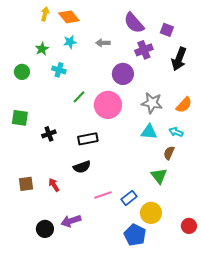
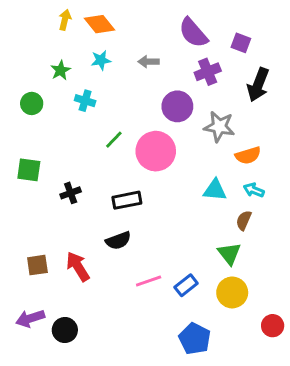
gray star: (152, 103) -> (219, 127), moved
orange semicircle: (184, 105) -> (248, 155), moved, turned 30
red arrow: (54, 185) -> (78, 267), size x1.5
yellow circle: (151, 213) -> (232, 292), moved
purple arrow: (71, 221) -> (30, 318), moved

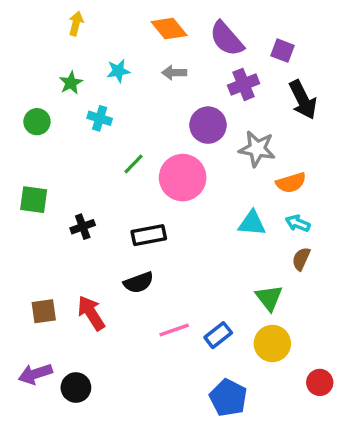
orange diamond: (99, 24) -> (169, 29), moved
black arrow: (258, 85) -> (303, 100), turned -48
brown semicircle: (244, 220) -> (301, 259), moved

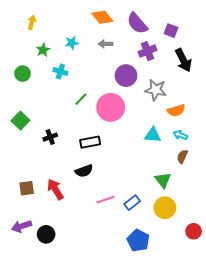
yellow arrow: (76, 23) -> (32, 22), moved
green square: (34, 200) -> (20, 121), turned 36

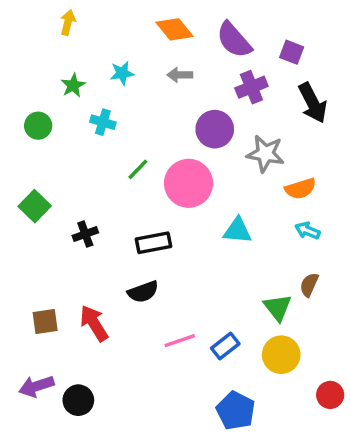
yellow arrow: (32, 22) -> (68, 22), moved
cyan triangle: (153, 135) -> (237, 231), moved
brown semicircle: (182, 157) -> (309, 285), moved

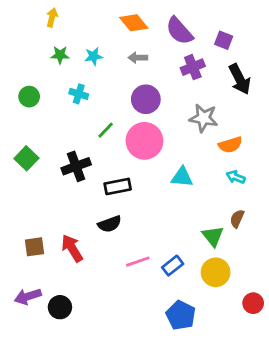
green star: (73, 85) -> (60, 55), moved, turned 30
purple circle: (215, 129) -> (146, 99), moved
black cross: (85, 234) -> (76, 166), moved, size x1.5

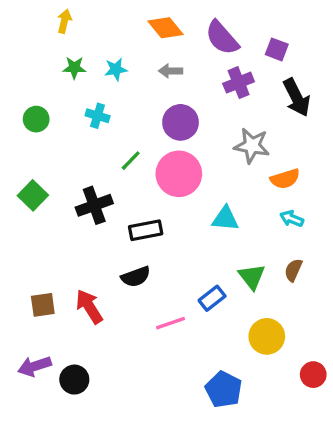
green triangle: (213, 236) -> (252, 277), moved
blue rectangle: (173, 266) -> (212, 298), moved

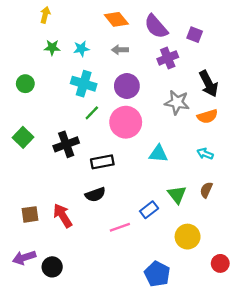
black arrow: (297, 97) -> (209, 84), moved
cyan cross: (98, 116) -> (84, 84), moved, size x1.5
orange semicircle: (285, 179) -> (207, 116), moved

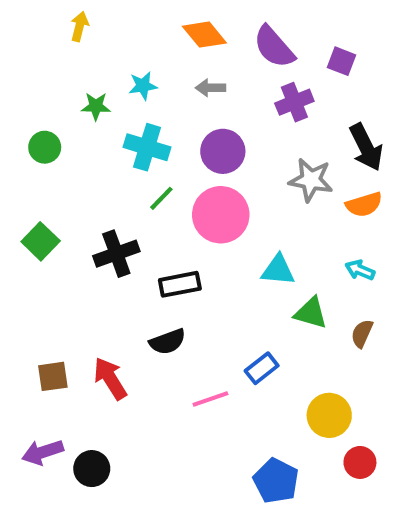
green star: (52, 47) -> (96, 106), moved
green triangle: (177, 195) -> (311, 313), moved, turned -36
red circle: (220, 263) -> (360, 462), moved

